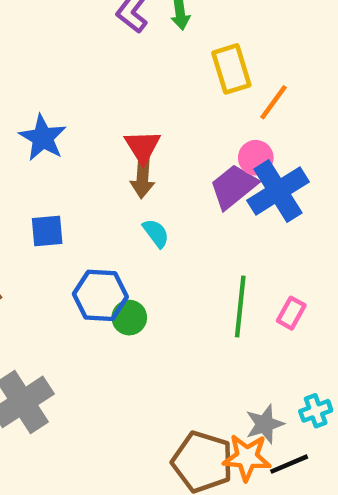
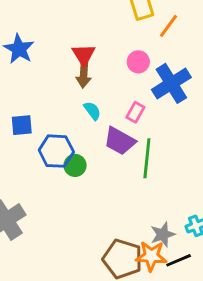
pink circle: (256, 158) -> (138, 62), moved
purple trapezoid: (234, 187) -> (120, 141), moved, turned -112
blue square: (47, 231) -> (22, 125), moved
pink rectangle: (291, 313) -> (135, 112), moved

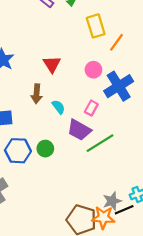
brown arrow: (84, 75) -> (37, 94), moved
blue hexagon: (56, 151) -> (18, 151), moved
green line: (147, 158) -> (100, 143), turned 52
black line: (179, 260) -> (124, 210), moved

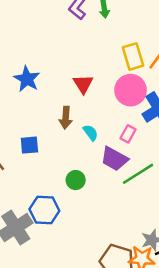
yellow rectangle: (96, 26) -> (133, 56), moved
pink circle: (93, 70) -> (131, 90), size x1.6
blue hexagon: (18, 151) -> (44, 210), moved

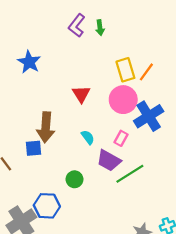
blue star: (27, 79) -> (29, 62), moved
brown arrow: (66, 118) -> (46, 127), moved, size x1.5

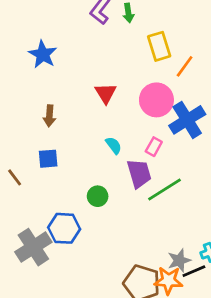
yellow rectangle: (125, 70) -> (159, 46), moved
brown arrow: (46, 127) -> (49, 116), moved, size x0.6
purple trapezoid: (109, 160) -> (139, 173), turned -135

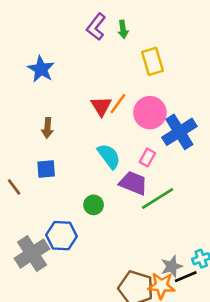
orange line: (185, 66) -> (118, 104), moved
cyan semicircle: (114, 145) -> (109, 156), size x1.5
purple trapezoid: (139, 173) -> (133, 183), turned -52

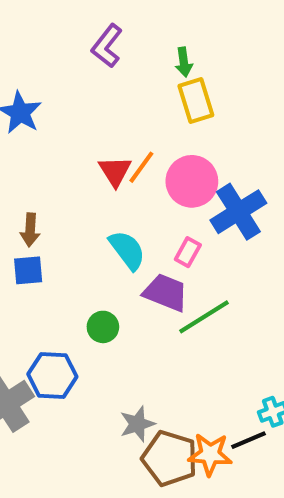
green arrow: (123, 29) -> (184, 62), moved
brown arrow: (47, 128) -> (30, 230), moved
gray star: (172, 266) -> (137, 424), moved

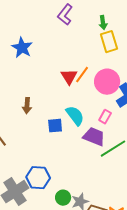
blue square: (28, 270) -> (55, 126), moved
green circle: (103, 327) -> (63, 198), moved

